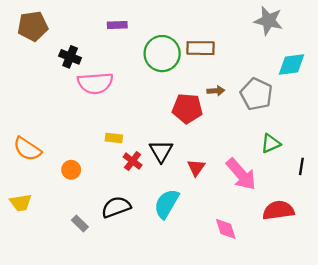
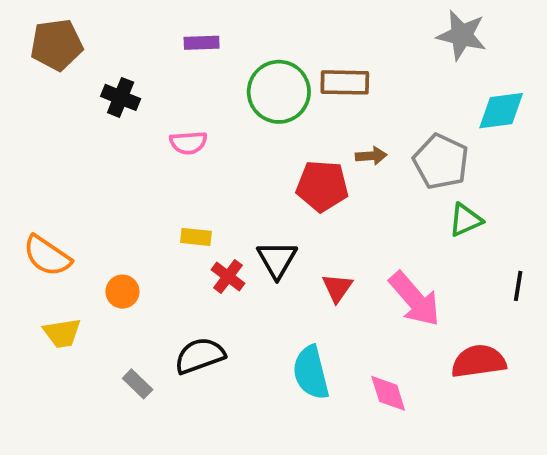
pink semicircle: (95, 83) -> (188, 143), moved, size x0.6
green triangle: (271, 143) -> (465, 220), moved
yellow trapezoid: (21, 203) -> (62, 333), moved
cyan semicircle: (166, 204) -> (311, 373), moved, turned -44

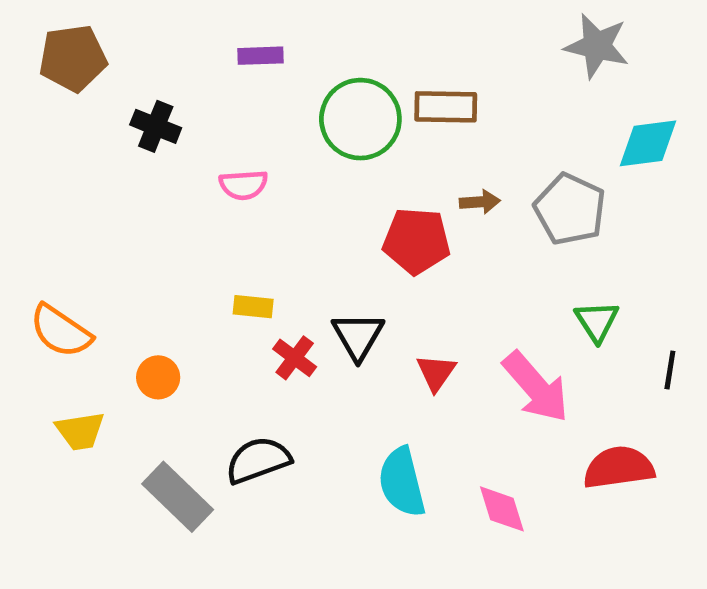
green triangle: (465, 220) -> (597, 321), moved, turned -39
gray rectangle: (138, 384) -> (178, 497), size x1.8

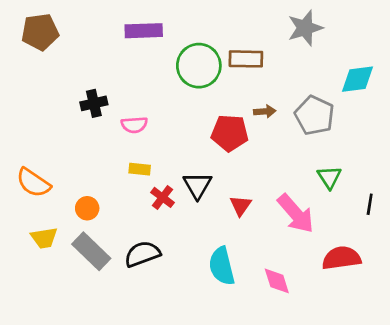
gray star: (597, 46) -> (305, 28), moved, turned -30
purple rectangle: (261, 56) -> (144, 31), size x1.5
black cross: (156, 126) -> (94, 103), moved, turned -35
pink semicircle: (243, 185) -> (134, 125), moved
gray rectangle: (178, 497) -> (91, 251), moved

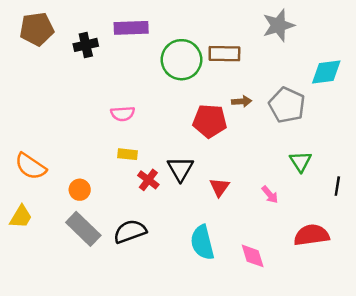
black cross: (94, 103) -> (86, 45), moved
pink arrow: (296, 214) -> (270, 195), size x0.5
yellow trapezoid: (44, 238) -> (21, 217), moved, turned -50

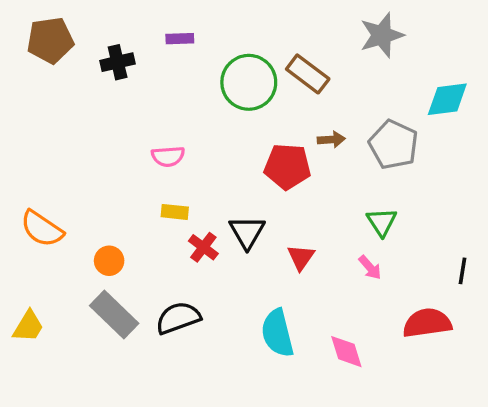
purple rectangle: (131, 28) -> (180, 39), size x0.6
brown rectangle: (224, 54) -> (308, 74), turned 36
green triangle: (300, 161) -> (382, 222), moved
black line: (337, 186) -> (462, 271), moved
yellow trapezoid: (21, 217) -> (28, 326), moved

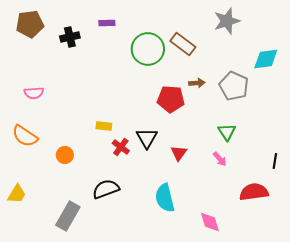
pink semicircle: (168, 156) -> (34, 93), moved
gray rectangle: (114, 315) -> (68, 216), moved, turned 76
pink diamond: (346, 352) -> (210, 222), moved

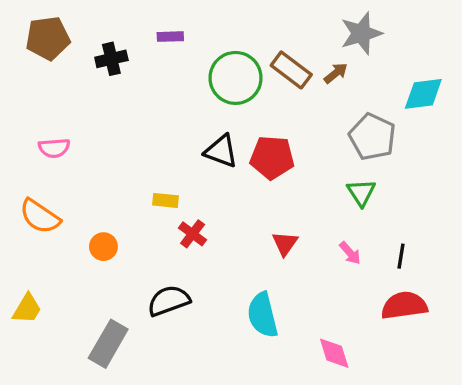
brown arrow: (197, 83) -> (336, 73), moved, turned -35
green triangle: (227, 132) -> (361, 192), moved
black triangle: (147, 138) -> (221, 151), moved, turned -40
black line: (275, 161) -> (401, 256), moved

